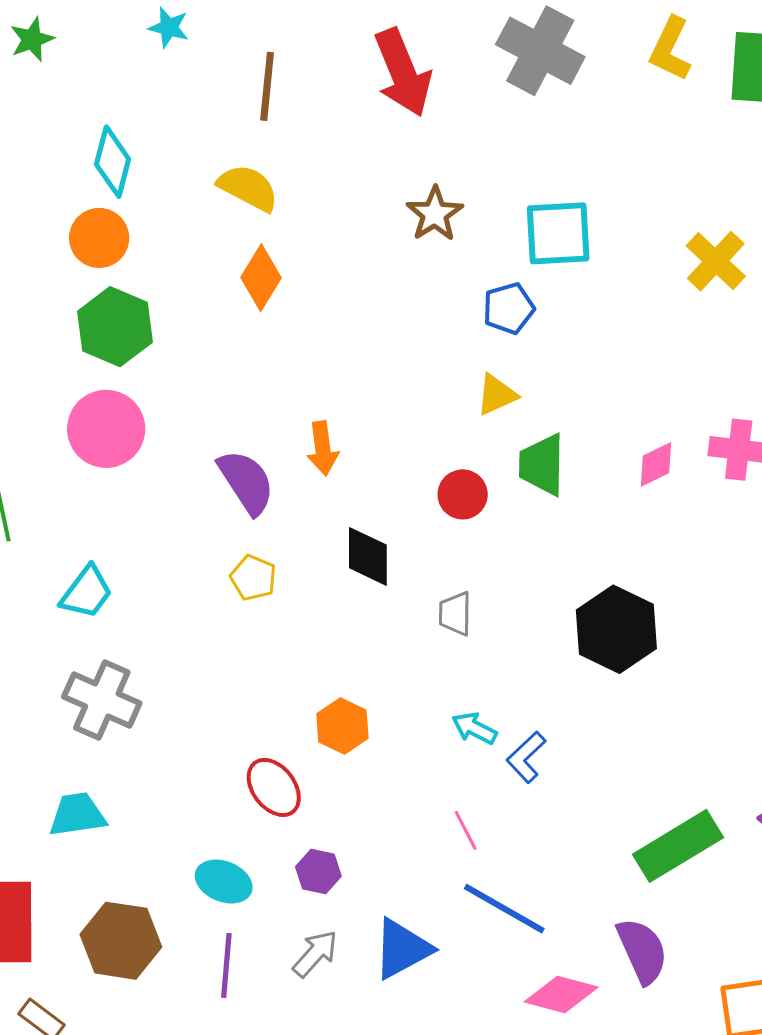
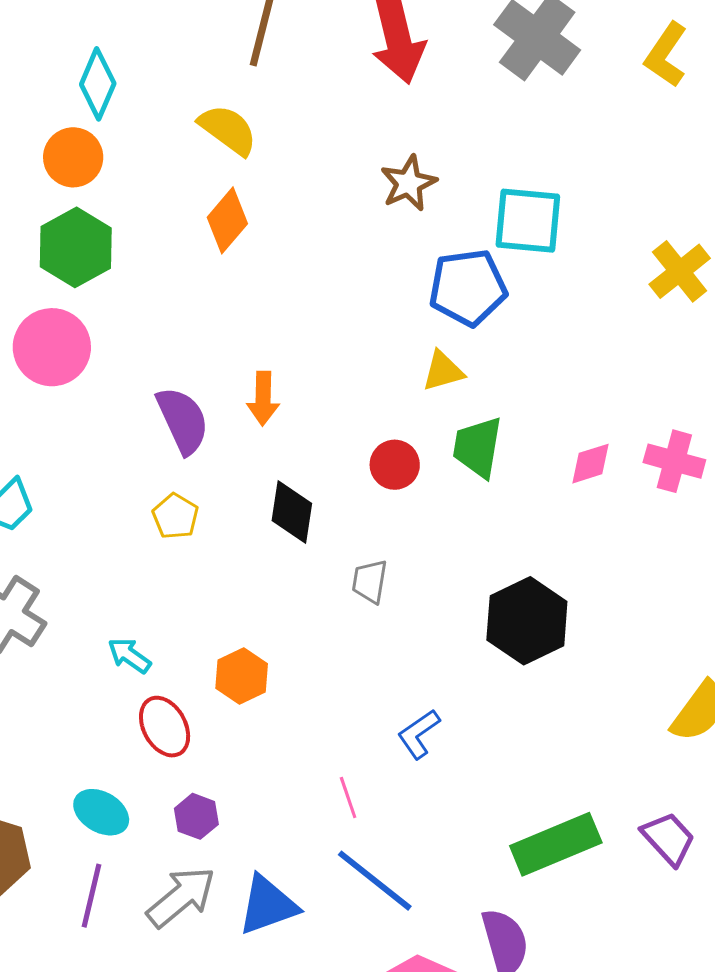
blue pentagon: (509, 308) -> (468, 288), size x1.5
cyan arrow: (474, 728) -> (129, 656), moved
gray arrow: (315, 954) -> (181, 897), size x1.4

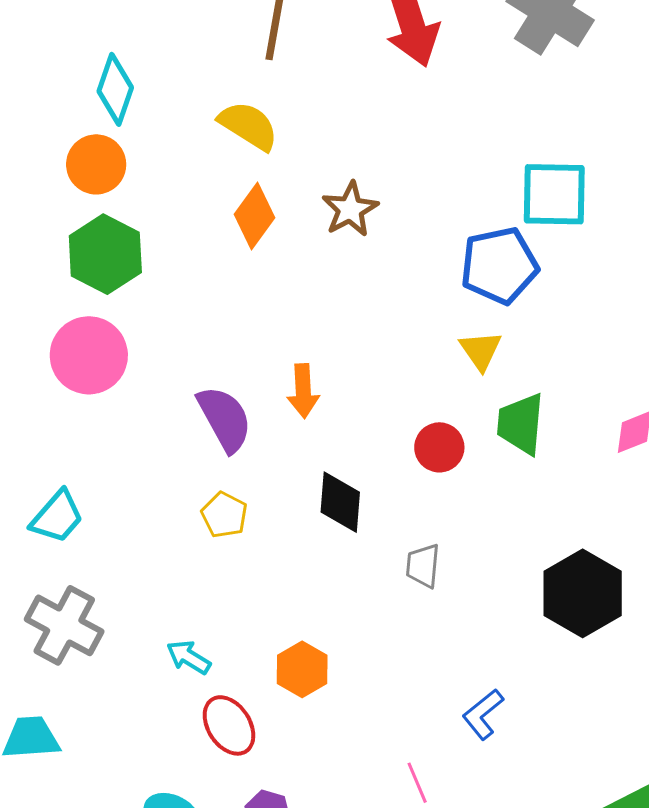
brown star: (409, 183) -> (350, 209), moved
yellow triangle: (443, 371) -> (481, 351), turned -45

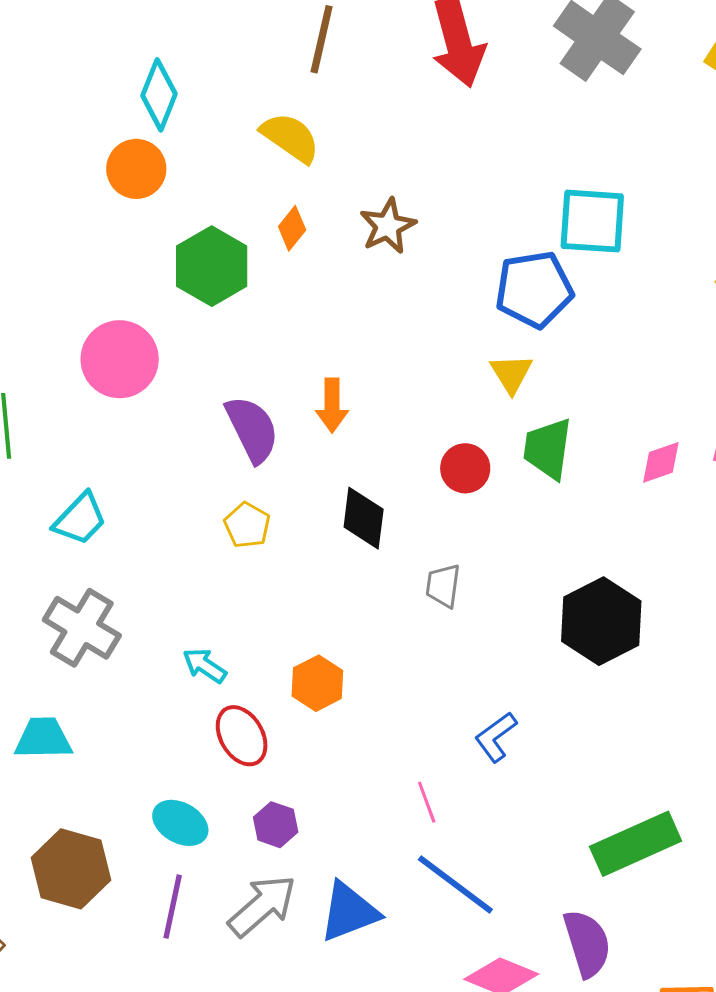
orange diamond: (255, 216) -> (292, 228), size x0.7
green hexagon: (105, 254) -> (212, 266), moved

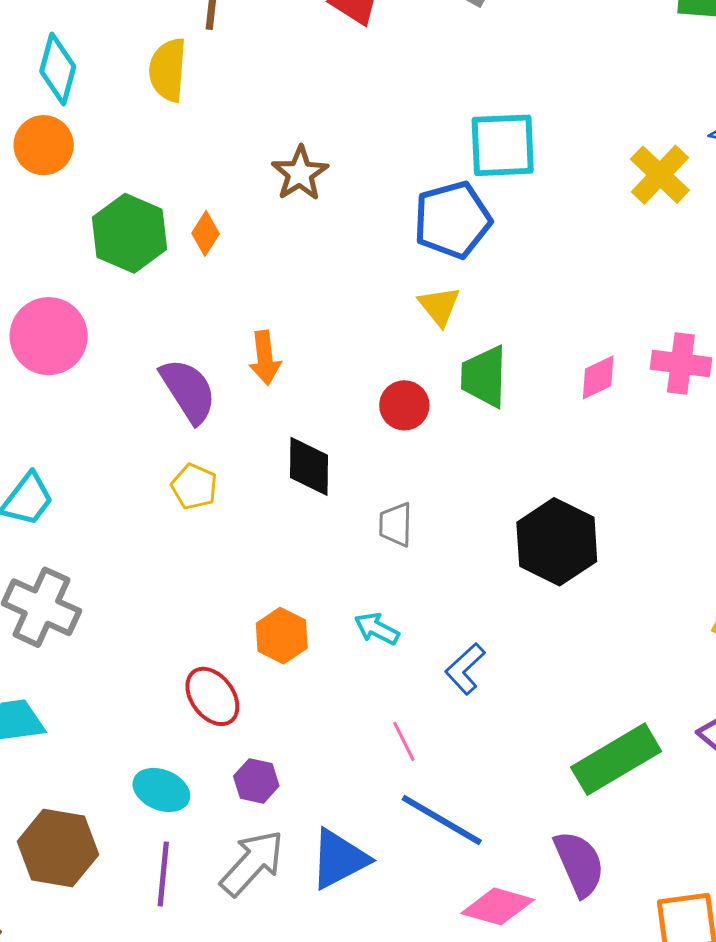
yellow semicircle: (290, 138) -> (168, 70), moved, turned -114
orange diamond: (292, 228) -> (206, 233), moved
cyan arrow: (205, 666) -> (377, 629), moved

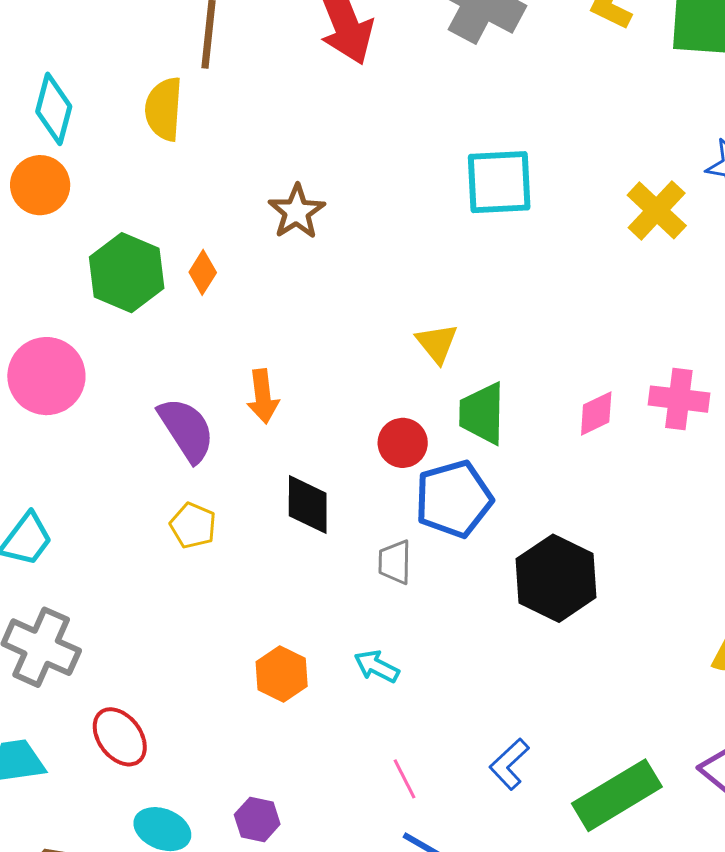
blue pentagon: (452, 220) -> (454, 499), moved
blue L-shape: (465, 669) -> (509, 764), moved
red ellipse: (212, 696) -> (120, 737), moved

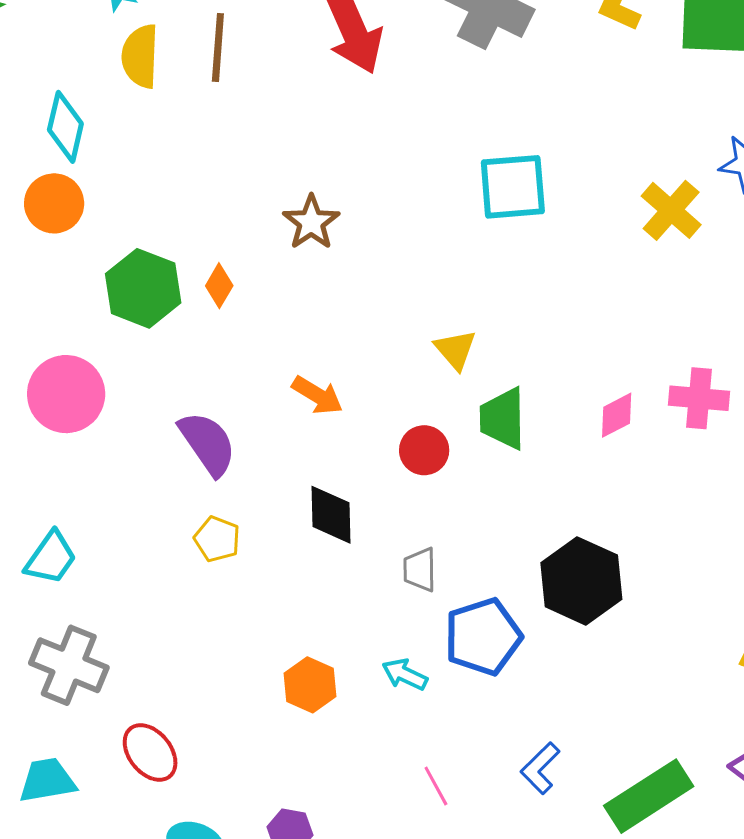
yellow semicircle: (164, 109) -> (140, 56), moved
orange arrow: (263, 396) -> (317, 395), moved, turned -50
blue pentagon: (454, 499) -> (483, 637), moved

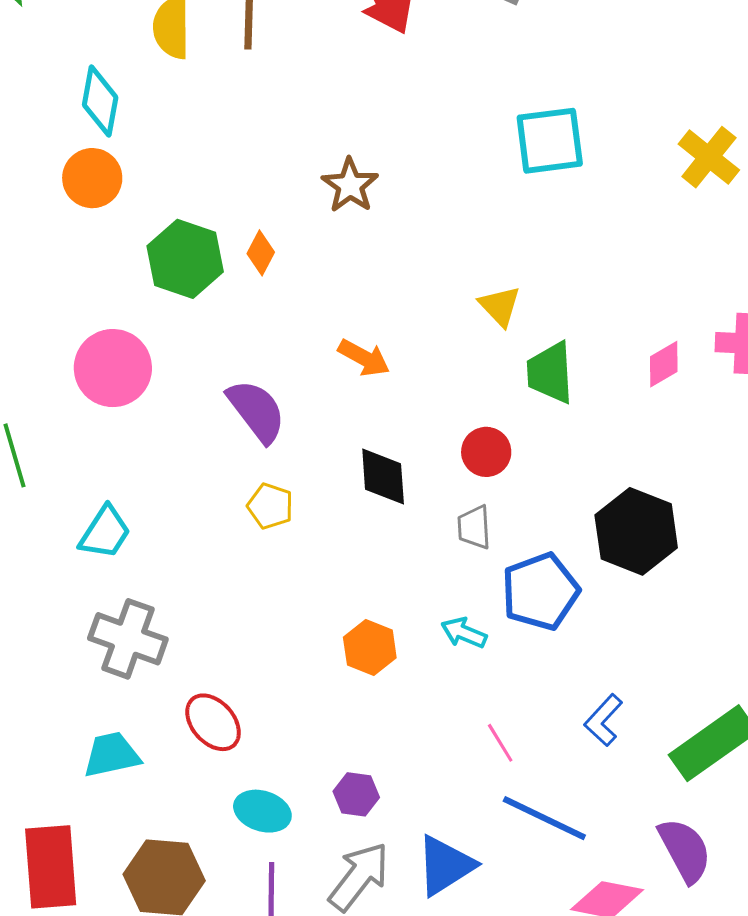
red circle: (424, 450) -> (486, 452), moved

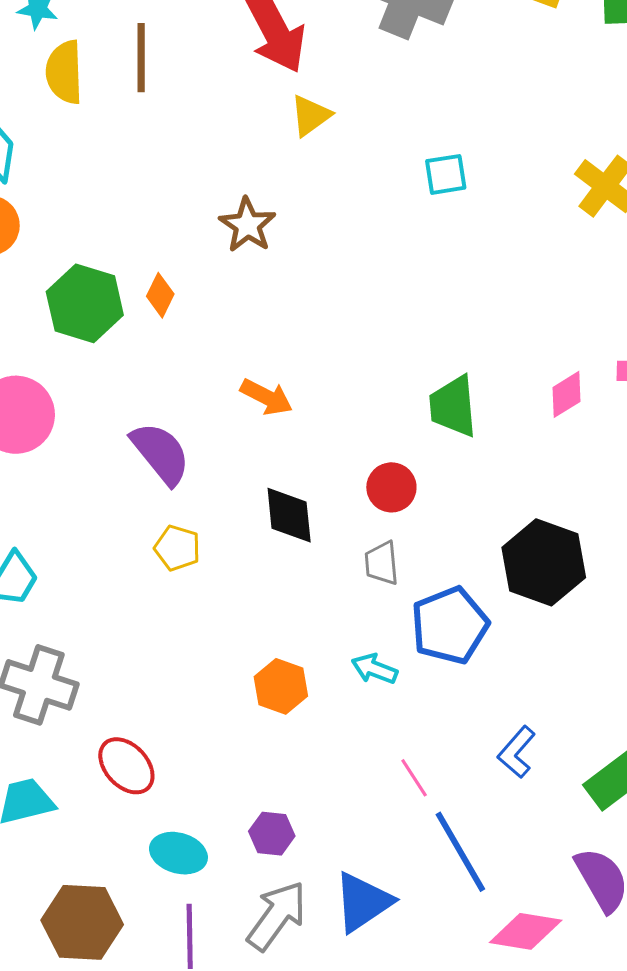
cyan square: (550, 141) -> (446, 174), size x0.6
yellow triangle: (500, 306) -> (311, 116), moved, turned 39
blue line: (544, 818) -> (460, 852), turned 36

